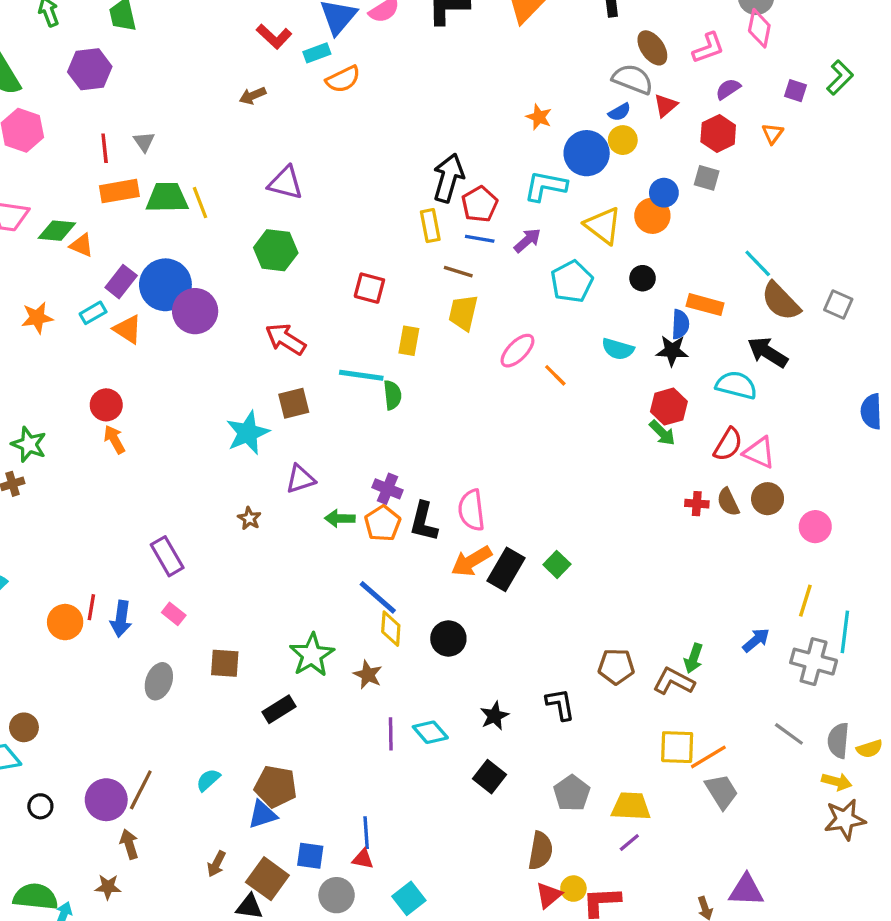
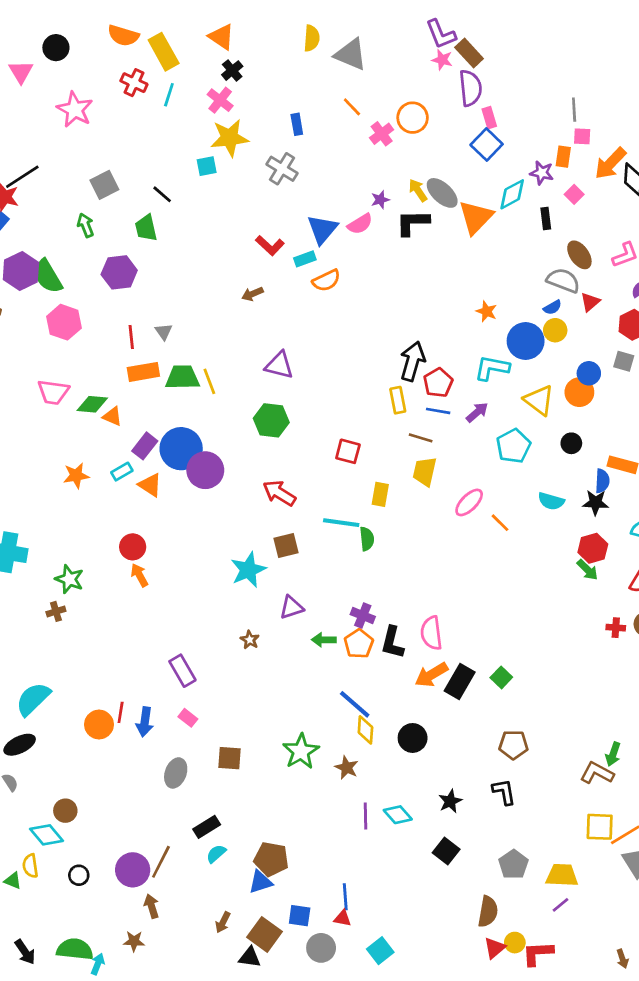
brown pentagon: (616, 666) -> (513, 745), moved
black rectangle: (279, 709) -> (207, 827), moved

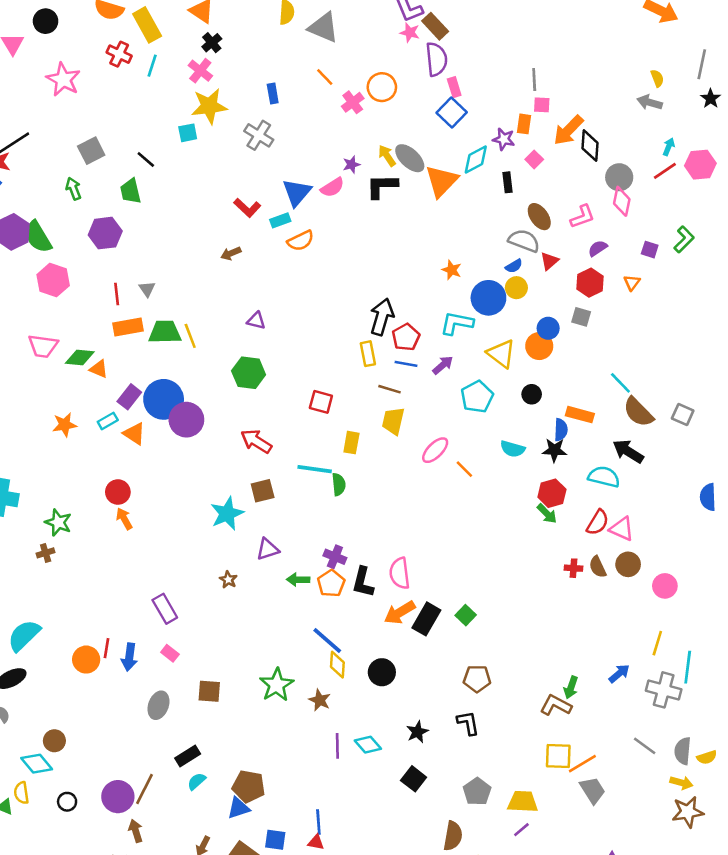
purple triangle: (279, 365) -> (256, 321), size x0.7

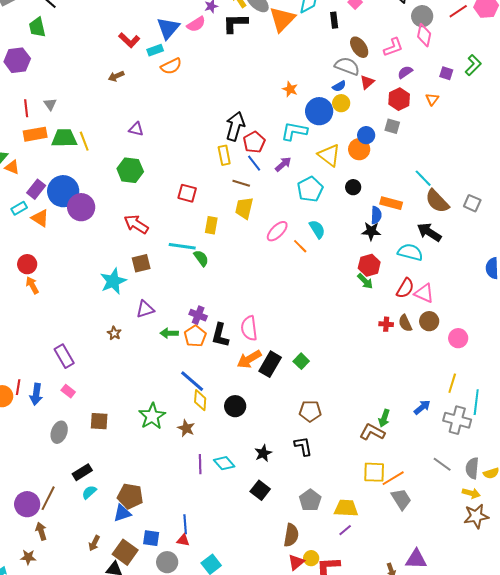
blue line: (406, 364) -> (254, 163), turned 42
cyan semicircle: (513, 449) -> (317, 229), moved, turned -138
green semicircle: (339, 484) -> (201, 258), turned -30

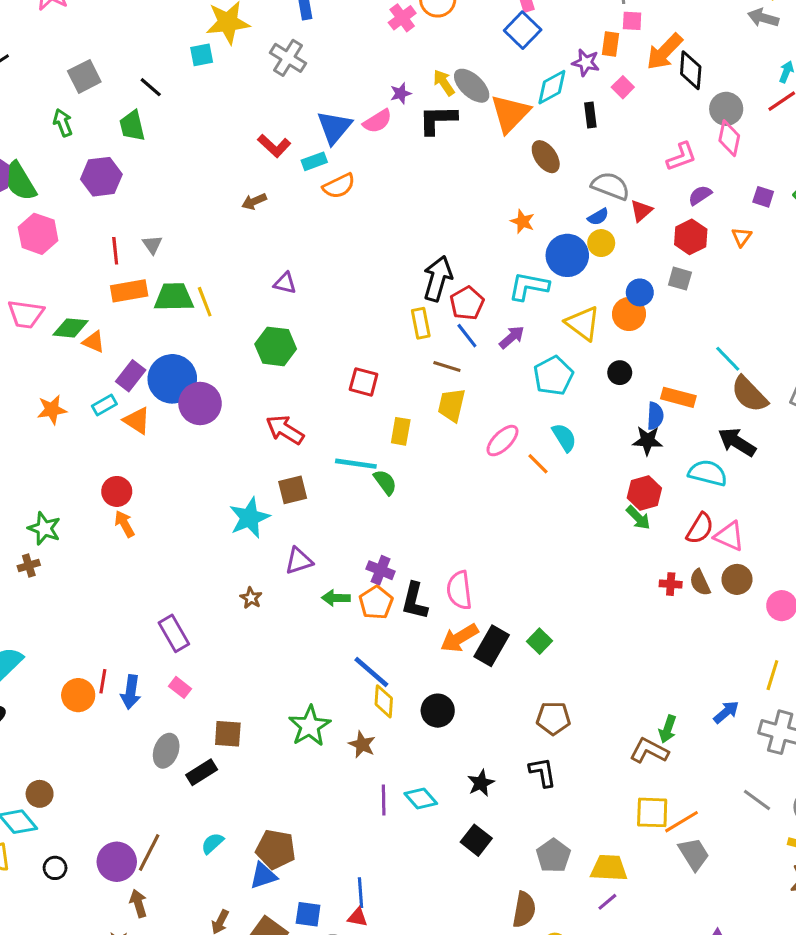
brown ellipse: (359, 47) -> (546, 157), moved
black rectangle: (82, 472) -> (202, 772), moved

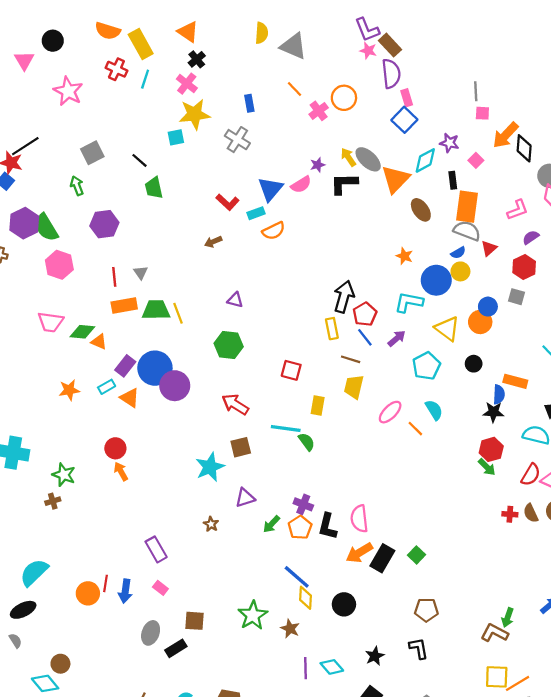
orange rectangle: (610, 44) -> (467, 207), moved, size x1.8
green trapezoid: (132, 126) -> (154, 188), moved
green arrow: (336, 598) -> (271, 524), turned -48

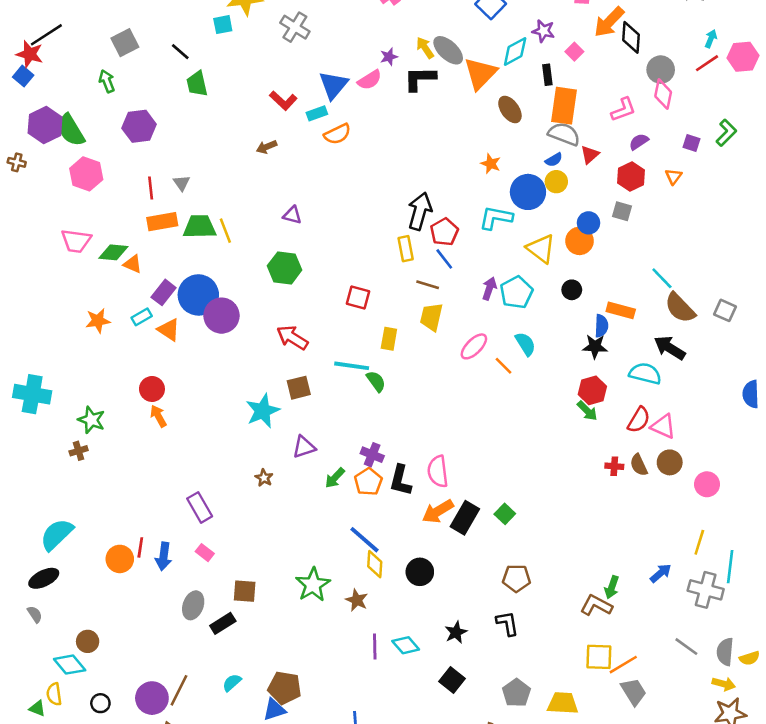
purple arrow: (397, 338) -> (489, 289), moved, turned -30

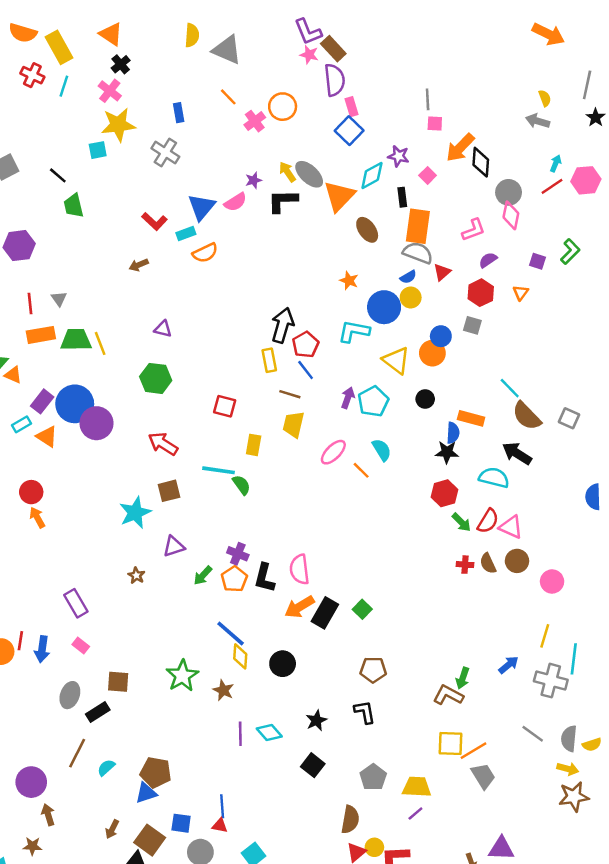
green arrow: (587, 411) -> (461, 522), moved
brown line: (179, 690) -> (77, 753), moved

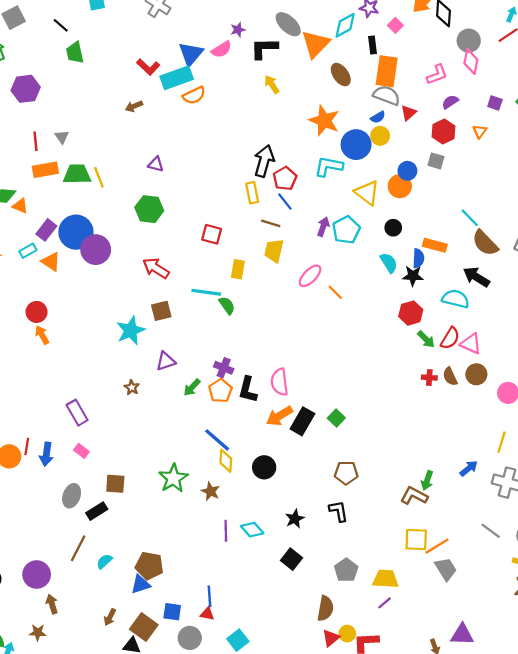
yellow arrow: (287, 172) -> (272, 84), moved
cyan rectangle: (186, 233) -> (177, 78), size x1.8
orange star: (349, 281) -> (324, 120), size x1.8
cyan semicircle: (382, 450) -> (389, 263), moved

